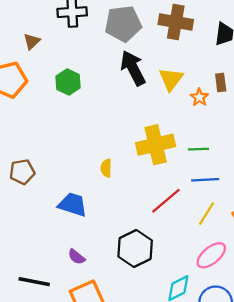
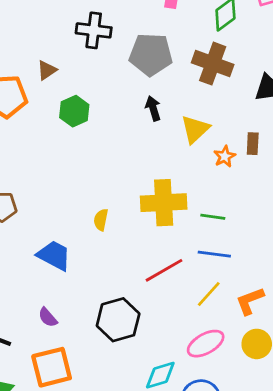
brown triangle: (32, 41) -> (47, 70), moved
black arrow: (133, 68) -> (153, 108), size x0.6

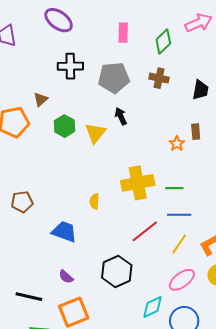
brown cross: (213, 64) -> (159, 78), size x0.7
yellow triangle: (195, 129) -> (95, 133), moved

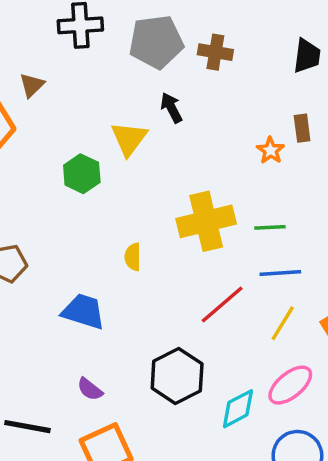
brown cross: (159, 78) -> (215, 52), moved
green hexagon: (64, 126) -> (82, 174), moved
cyan diamond: (153, 307) -> (238, 409), moved

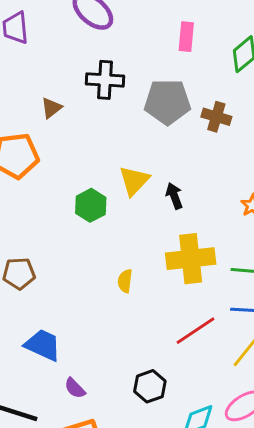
brown triangle: (32, 85) -> (51, 108), moved
black arrow: (171, 108) -> (174, 196), moved
blue trapezoid: (83, 312) -> (43, 345), moved
black hexagon: (177, 376) -> (150, 386), size x0.7

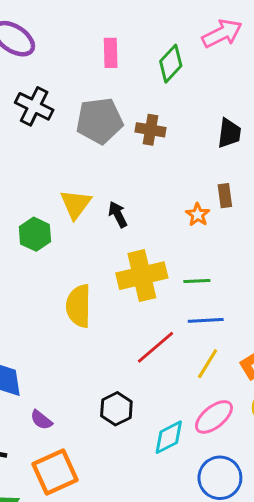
black cross: (105, 80) -> (34, 106), turned 30
yellow semicircle: (125, 281) -> (79, 306), size x1.8

